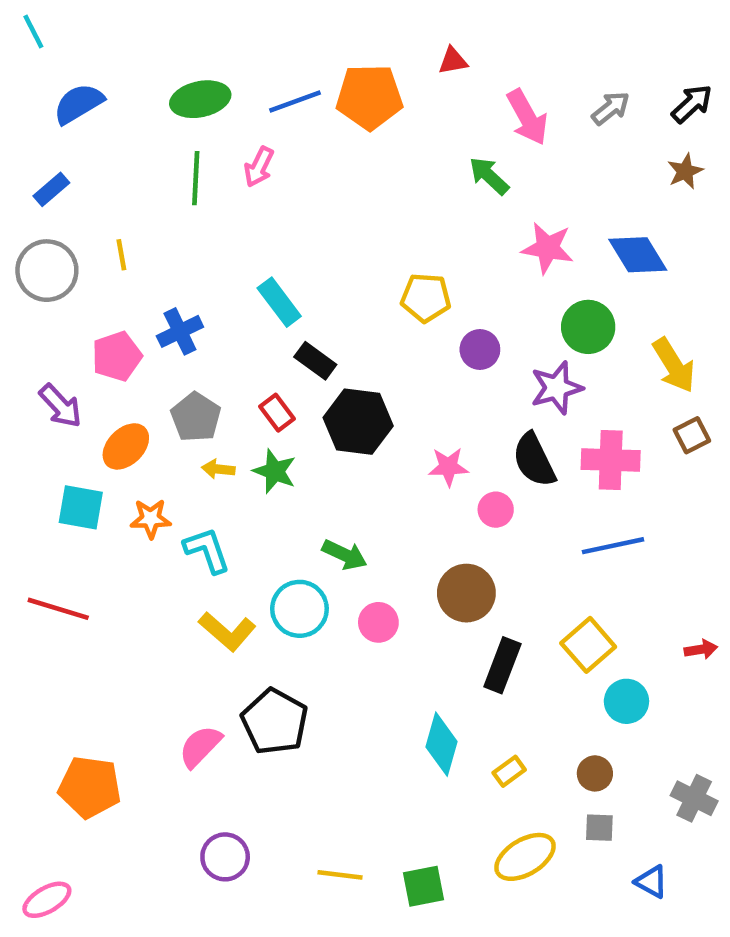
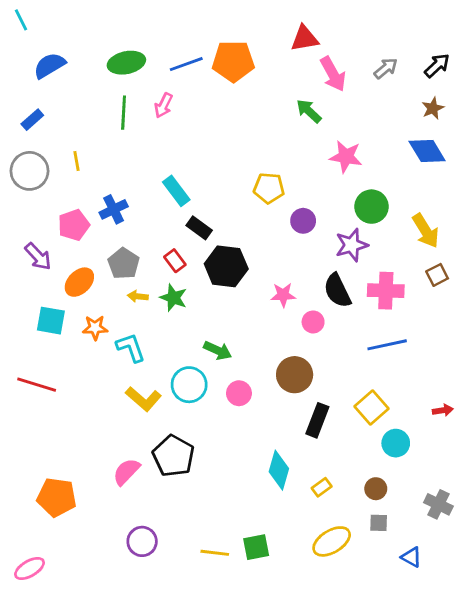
red triangle: (453, 61) -> (305, 38), moved, size x1.5
blue diamond: (638, 255) -> (427, 151), moved
green square: (424, 886) -> (256, 547), moved

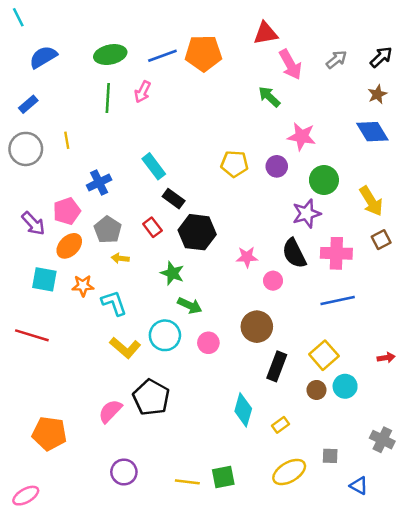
purple circle: (303, 221) -> (277, 166), moved
pink pentagon: (74, 225) -> (67, 211), moved
green star: (173, 298) -> (172, 273), moved
brown circle: (376, 489) -> (316, 390), moved

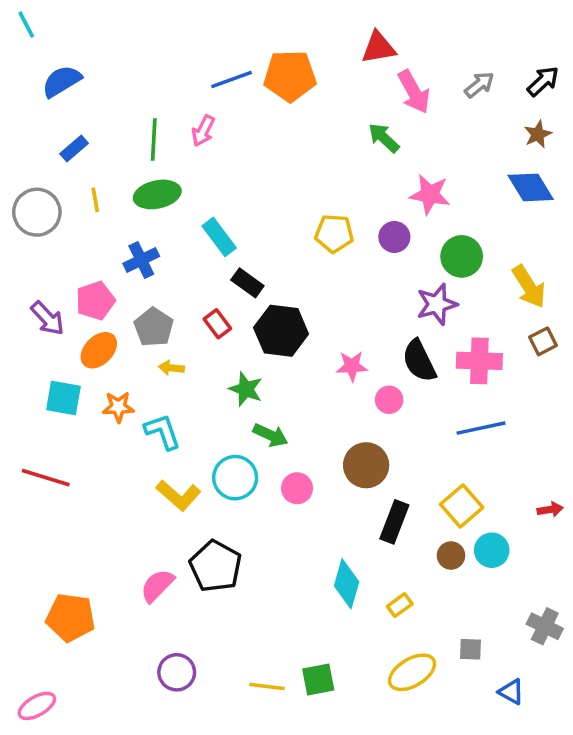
green ellipse: (110, 55) -> (157, 194), moved
blue rectangle: (28, 104) -> (74, 148), moved

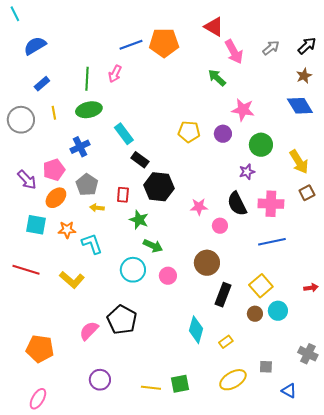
red triangle: (378, 48) -> (214, 27), turned 40
purple star: (437, 304) -> (247, 172), size x0.7
red rectangle: (217, 324) -> (123, 195), moved, turned 42
yellow L-shape: (178, 495) -> (72, 280), moved
pink ellipse: (37, 706) -> (38, 399), moved, turned -30

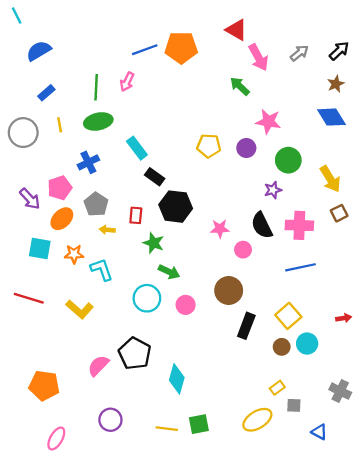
cyan diamond: (196, 330) -> (177, 379), moved
yellow rectangle: (226, 342) -> (277, 388), moved
pink ellipse: (38, 399) -> (56, 439), moved

